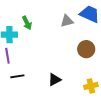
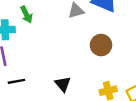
black triangle: (55, 80) -> (63, 84), turned -40

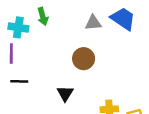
brown circle: (101, 45) -> (84, 59), moved

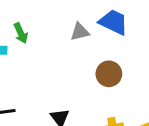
brown circle: (84, 59) -> (109, 74), moved

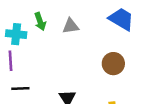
gray triangle: (80, 32) -> (71, 26), moved

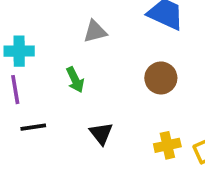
green arrow: (40, 22) -> (75, 80), moved

